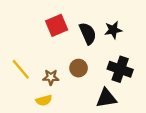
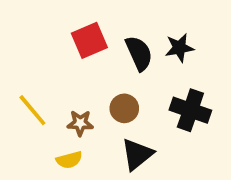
black triangle: (106, 98) -> (137, 154), moved, turned -30

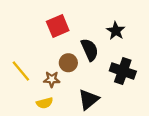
black star: (179, 48) -> (116, 31), turned -30
black semicircle: (139, 53) -> (90, 50), moved
brown circle: (124, 108) -> (68, 63), moved

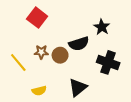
red square: (58, 26) -> (37, 18), moved, turned -30
black semicircle: (90, 50) -> (79, 44), turned 96
brown star: (52, 79) -> (41, 52), moved

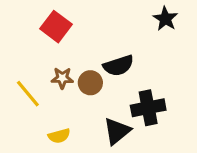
black star: (102, 27) -> (165, 19), moved
black cross: (108, 62) -> (148, 108), moved, turned -30

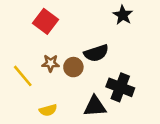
black star: (165, 19) -> (123, 15), moved
black cross: (148, 108) -> (120, 87), turned 32
black triangle: (117, 131) -> (95, 106), turned 35

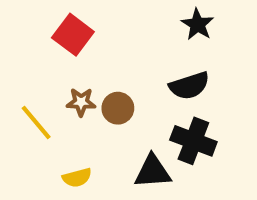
black semicircle: (96, 53) -> (189, 86), moved

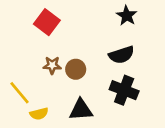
yellow line: (36, 122) -> (19, 93), moved
black triangle: (153, 171) -> (81, 110), moved
yellow semicircle: (77, 178) -> (39, 114), moved

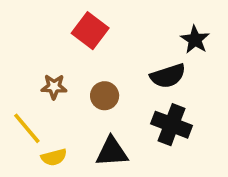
black star: (127, 16) -> (195, 40), moved
red square: (47, 22) -> (90, 31), moved
brown star: (52, 65) -> (54, 87), moved

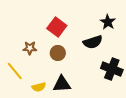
red square: (90, 31) -> (57, 27), moved
black cross: (172, 125) -> (112, 69), moved
yellow semicircle: (54, 157) -> (39, 87), moved

